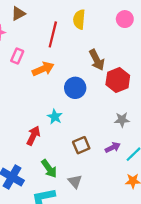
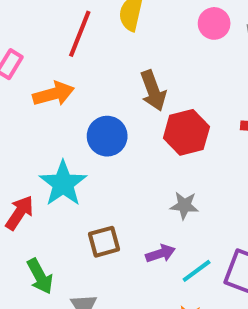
cyan star: (55, 117) -> (63, 184), size x1.6

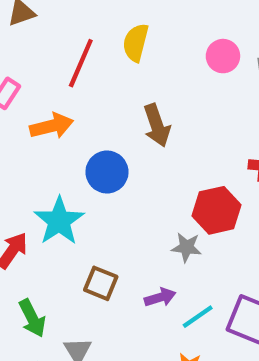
red hexagon: (186, 132) -> (216, 210), moved
brown square: (104, 242) -> (101, 283), turned 36

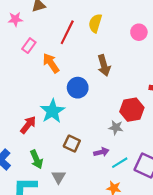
orange arrow: (52, 126) -> (51, 63), turned -114

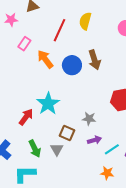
blue circle: (78, 88) -> (72, 65), moved
gray star: (116, 128) -> (89, 119), moved
gray triangle: (59, 177) -> (57, 149), moved

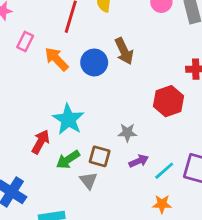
green arrow: (35, 149) -> (68, 160), moved, turned 90

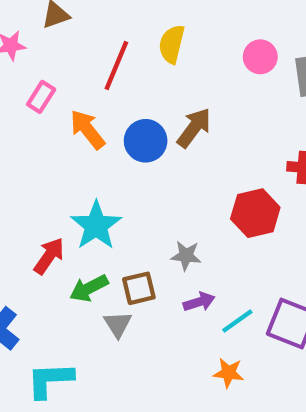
brown arrow: (124, 51) -> (194, 128), turned -124
brown square: (100, 156) -> (139, 288), turned -35

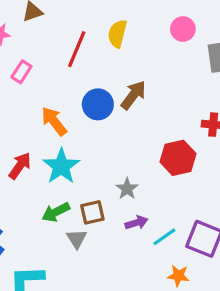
pink circle: (260, 57) -> (183, 29), moved
orange arrow: (87, 129) -> (54, 121), moved
red arrow: (49, 256) -> (20, 166), moved
gray star: (186, 256) -> (127, 189), turned 30
orange star: (229, 373) -> (178, 276), moved

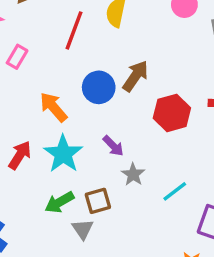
red hexagon: (178, 158) -> (172, 113), moved
purple arrow: (136, 223) -> (113, 146), moved, turned 65
cyan line: (164, 237) -> (175, 191), moved

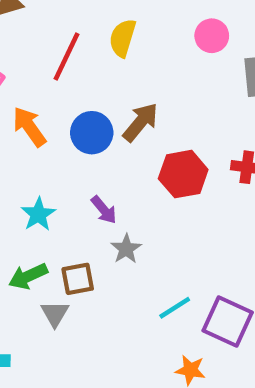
orange arrow: (53, 107) -> (29, 127), moved
cyan star: (63, 154) -> (38, 214), size x0.7
cyan line: (175, 191) -> (175, 308), moved

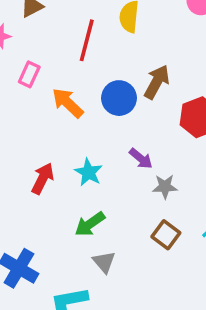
gray star: (126, 249) -> (165, 187), turned -30
brown square: (78, 279) -> (166, 235), moved, turned -32
gray triangle: (55, 314) -> (104, 262), moved

